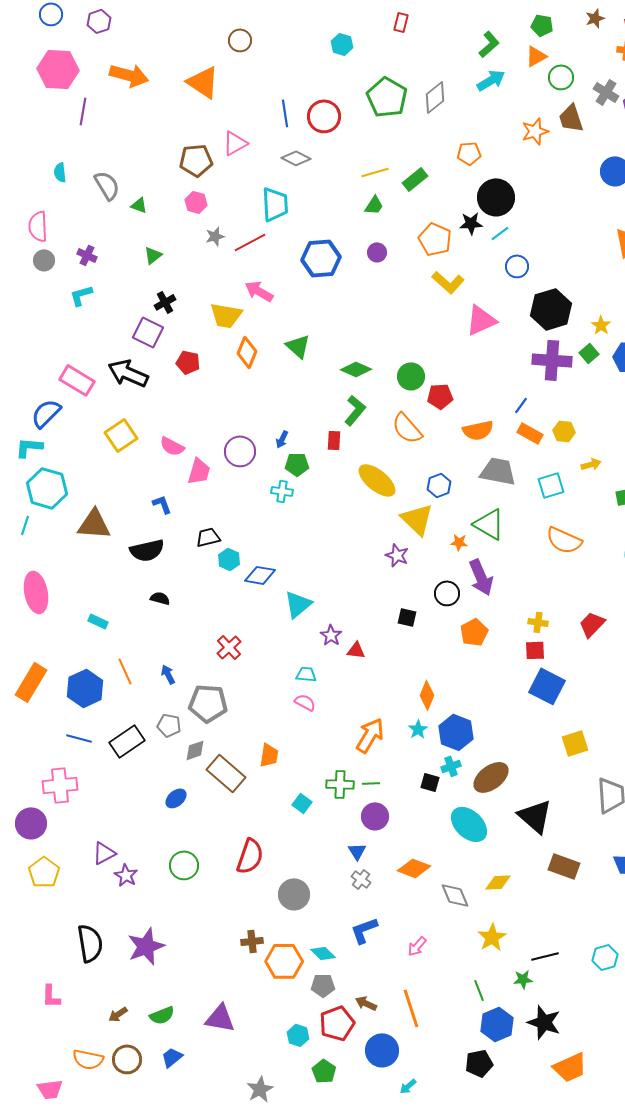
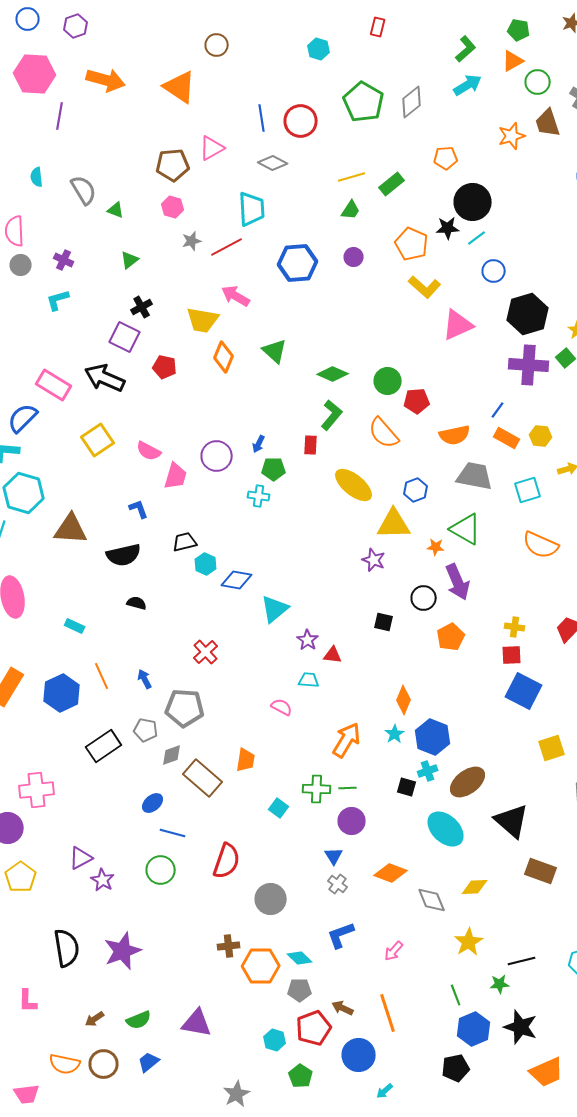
yellow triangle: (417, 519) -> (394, 524), turned -45
cyan trapezoid: (306, 674) -> (309, 680), moved
blue line: (79, 738) -> (173, 833), moved

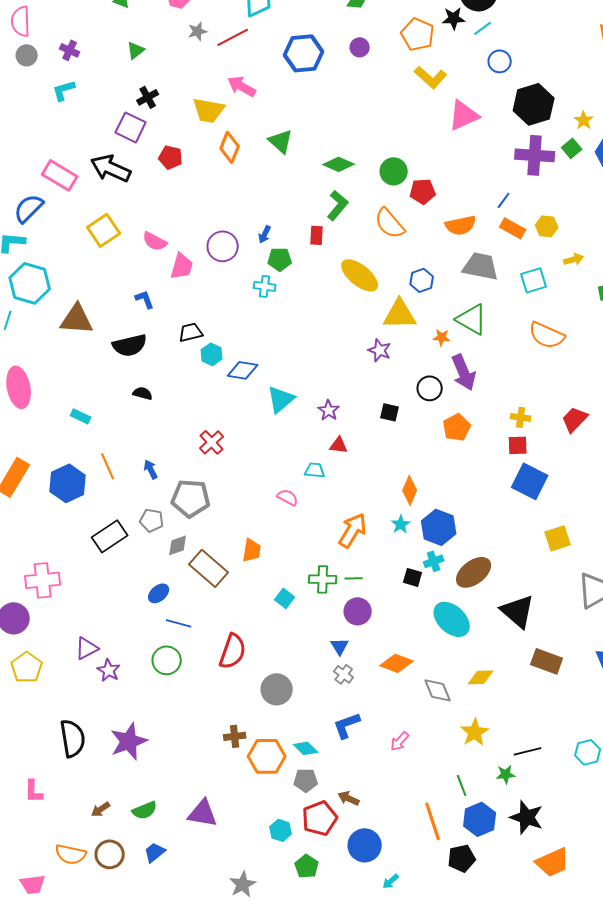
purple star: (308, 640) -> (329, 410), moved
orange line: (388, 1013) -> (433, 821), moved

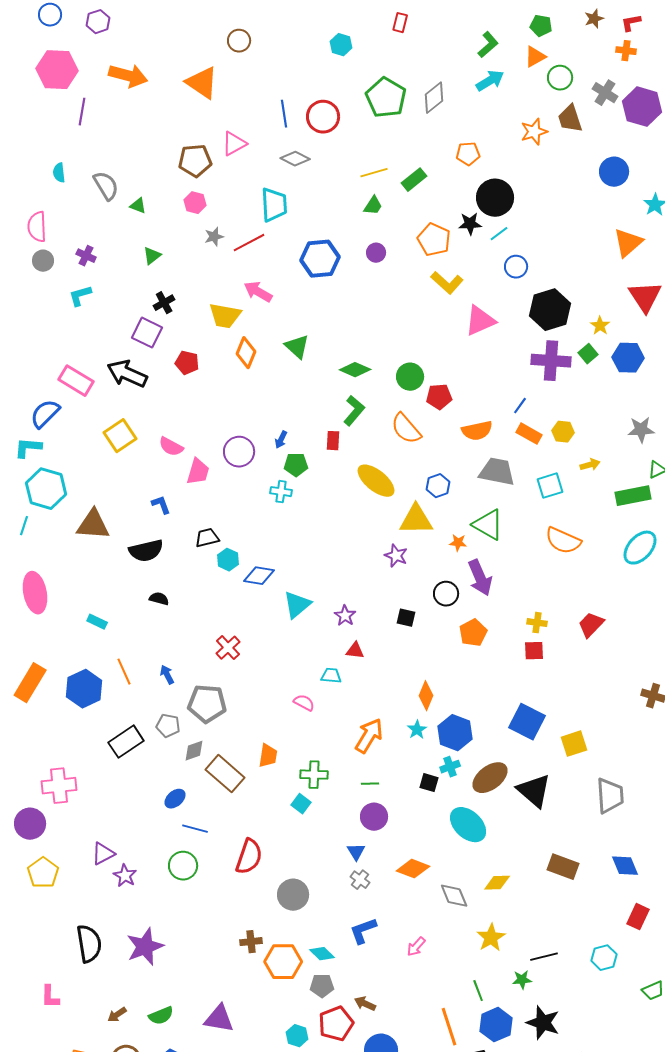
blue square: (530, 481) -> (527, 722), moved
green cross: (323, 579) -> (314, 775), moved
black triangle: (518, 611) -> (534, 791), moved

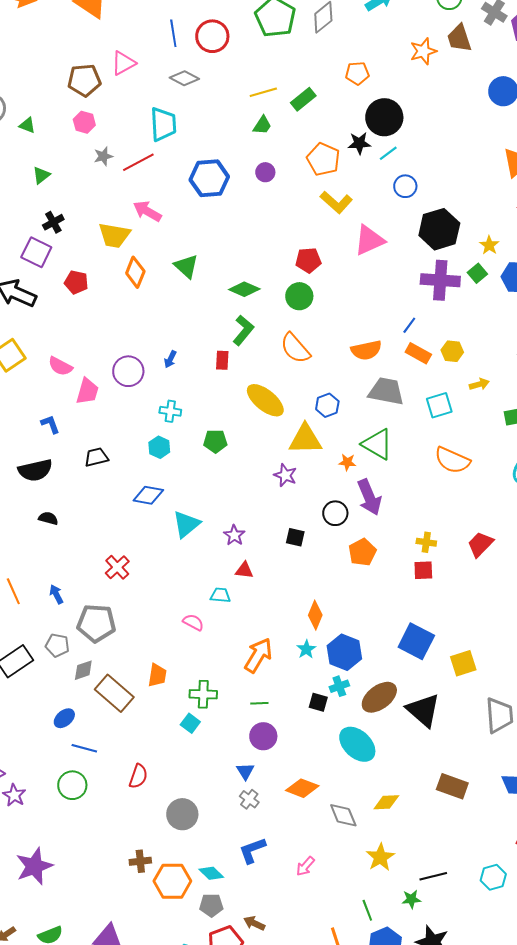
red pentagon: (439, 397) -> (308, 260), moved
green pentagon: (296, 465) -> (215, 441), moved
cyan hexagon: (228, 560) -> (159, 447), moved
red semicircle: (249, 857) -> (138, 776), size x0.7

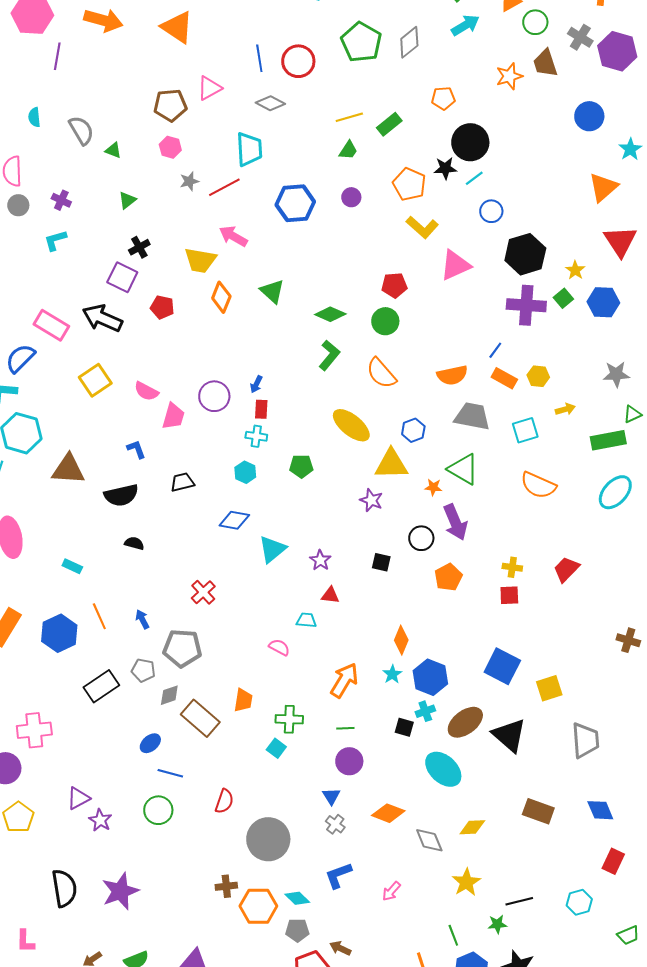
red rectangle: (222, 360) -> (261, 409), moved
gray circle: (182, 814) -> (268, 839), size x1.4

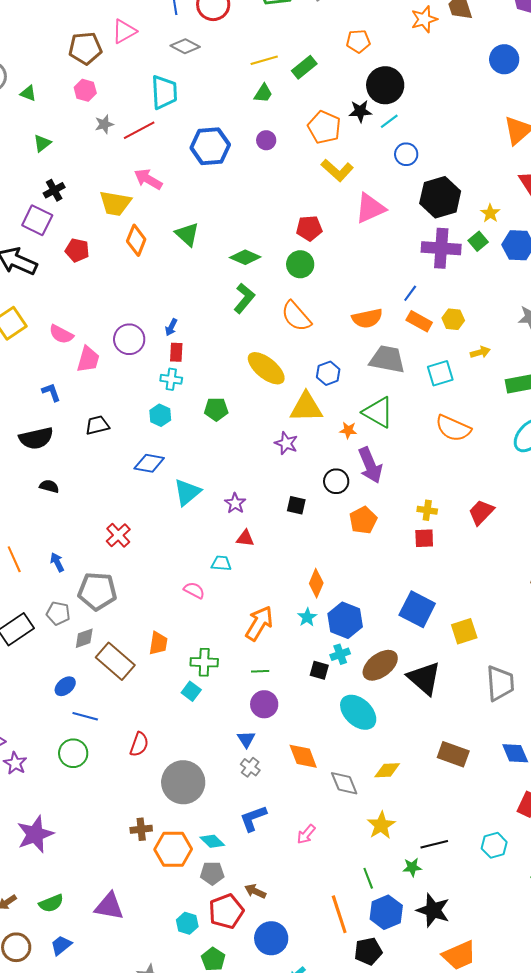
orange diamond: (388, 813) -> (303, 756), turned 48

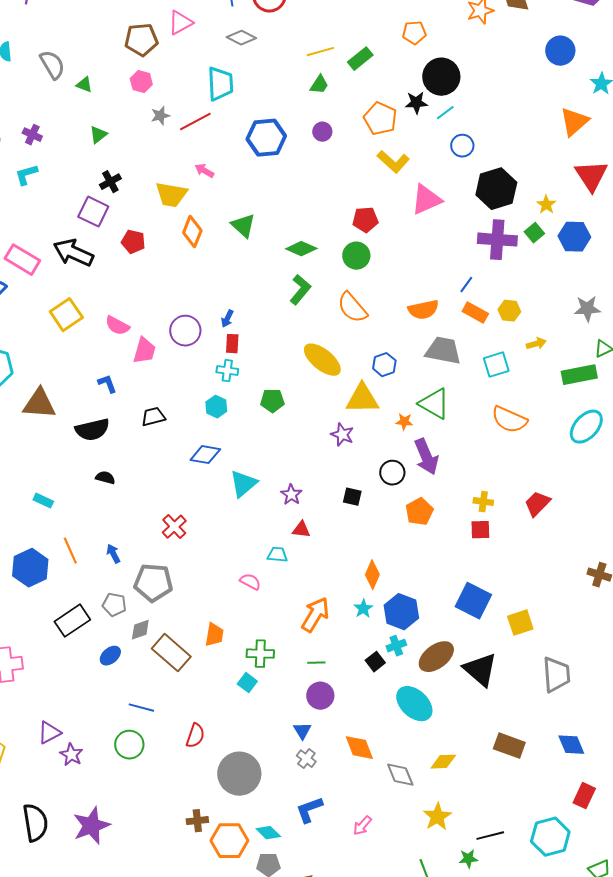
pink arrow: (148, 179) -> (204, 171), size x0.7
black square: (319, 670) -> (375, 662), turned 36
blue ellipse: (65, 686) -> (110, 656), moved
cyan hexagon: (494, 845) -> (550, 837), size x1.5

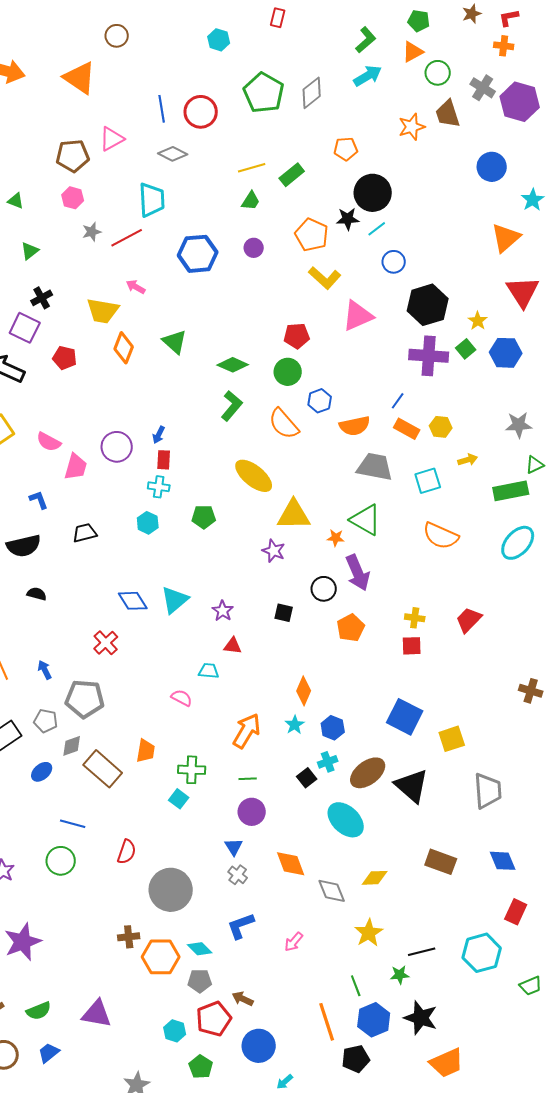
blue hexagon: (384, 365) -> (320, 401), moved
blue diamond: (205, 455) -> (133, 601), moved, turned 48
blue hexagon: (401, 612) -> (333, 728), size x0.7

